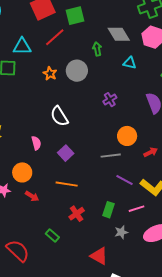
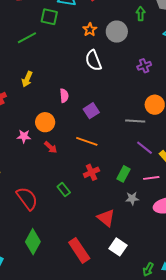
white semicircle: (59, 116) -> (93, 60), moved

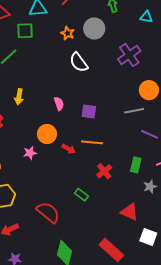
purple cross: (144, 66) -> (129, 55), size x1.6
purple square: (91, 111) -> (89, 112), turned -35
red arrow: (51, 147) -> (69, 149), moved

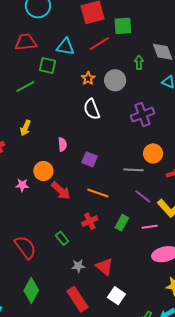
orange line: (92, 142) -> (98, 193), moved
red arrow: (69, 149) -> (61, 191), size x1.5
gray star: (150, 187) -> (78, 266), moved

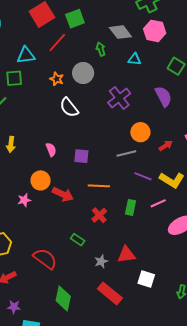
red triangle: (104, 267) -> (126, 255), turned -30

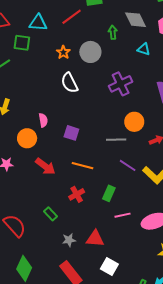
orange circle: (41, 180) -> (27, 138), moved
pink line: (158, 203) -> (123, 215), moved

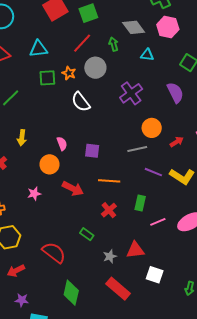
red line: (72, 17) -> (82, 43), moved
green square: (22, 43) -> (47, 78), moved

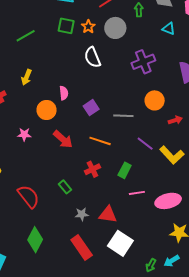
gray line: (137, 149) -> (123, 116), moved
purple square: (92, 151) -> (91, 108), turned 35
white square: (155, 275) -> (120, 243), size x1.4

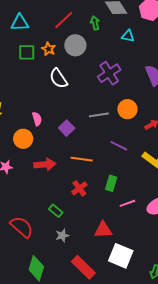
gray line: (123, 116) -> (99, 115), moved
red arrow: (63, 139) -> (45, 164), turned -35
purple line: (145, 144) -> (119, 146), moved
gray star: (82, 214) -> (62, 235), moved

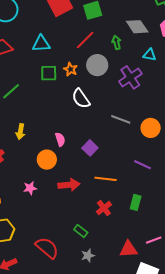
purple cross: (109, 73) -> (130, 77), moved
gray line: (99, 115) -> (121, 119), moved, turned 30
pink line: (127, 203) -> (154, 240), moved

